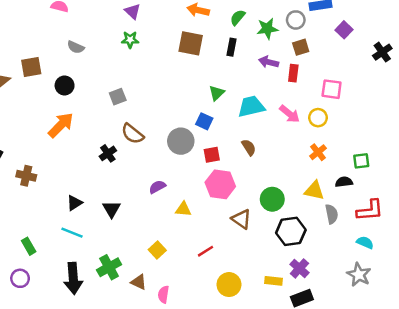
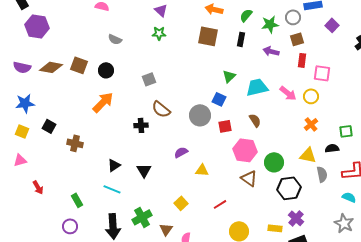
brown square: (31, 67) -> (79, 65), moved, turned 30
red rectangle: (293, 73) -> (302, 60), moved
black cross: (108, 153) -> (141, 125), turned 32
pink hexagon: (220, 184) -> (245, 150), moved
brown triangle: (139, 282) -> (166, 229), turned 40

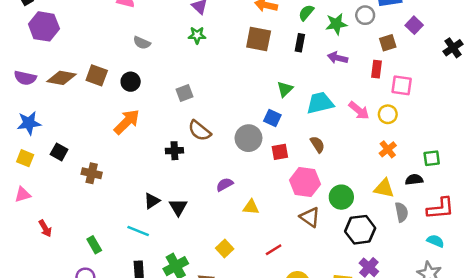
brown square: (297, 39) -> (388, 43), moved
black triangle: (114, 165) -> (152, 201), moved

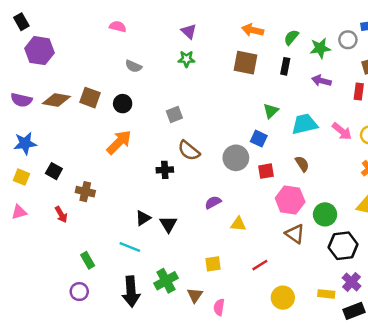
red arrow: (45, 228) -> (61, 214), moved
yellow square: (225, 249) -> (213, 264), turned 35

